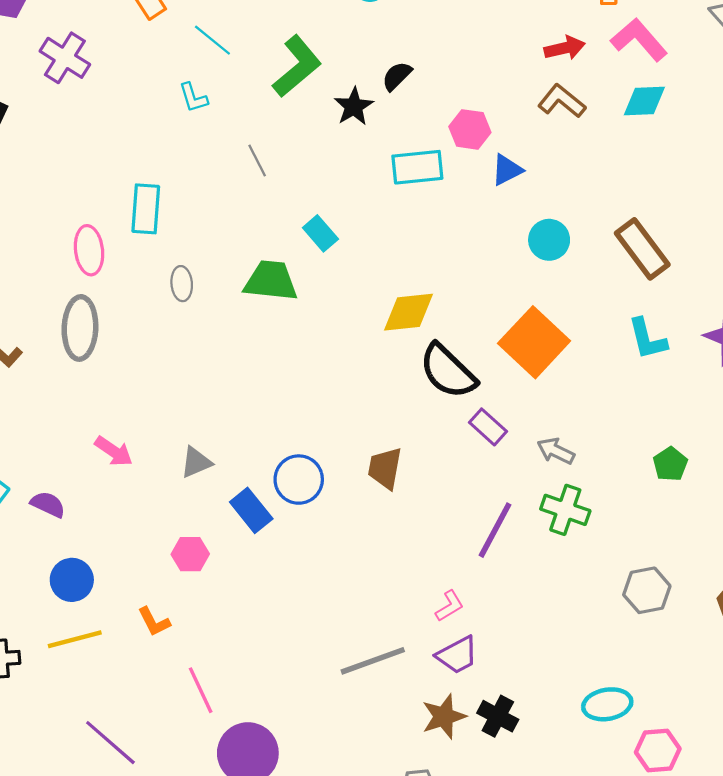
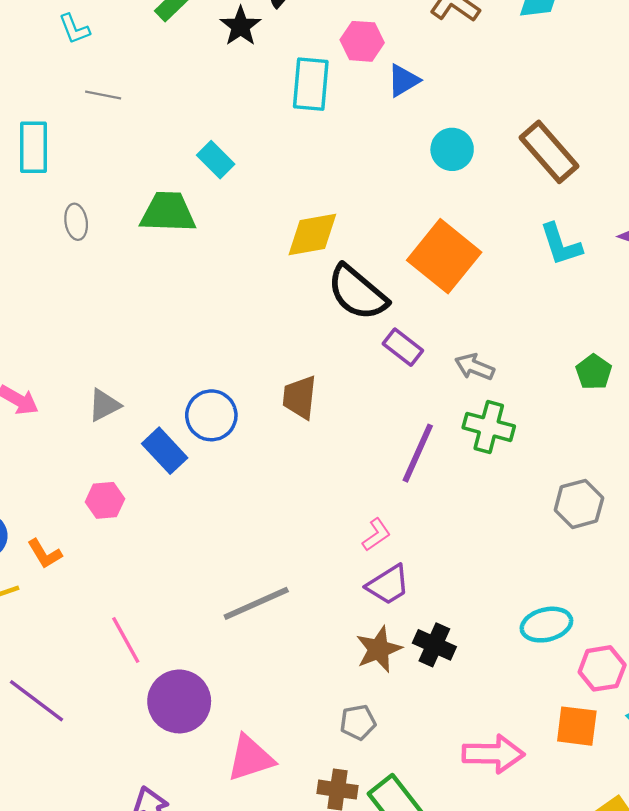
gray line: (257, 160) -> (103, 95), moved, turned -48
cyan rectangle: (417, 167) -> (311, 84), turned -75
orange L-shape: (154, 622) -> (45, 554), moved
gray line: (373, 661) -> (256, 603), moved

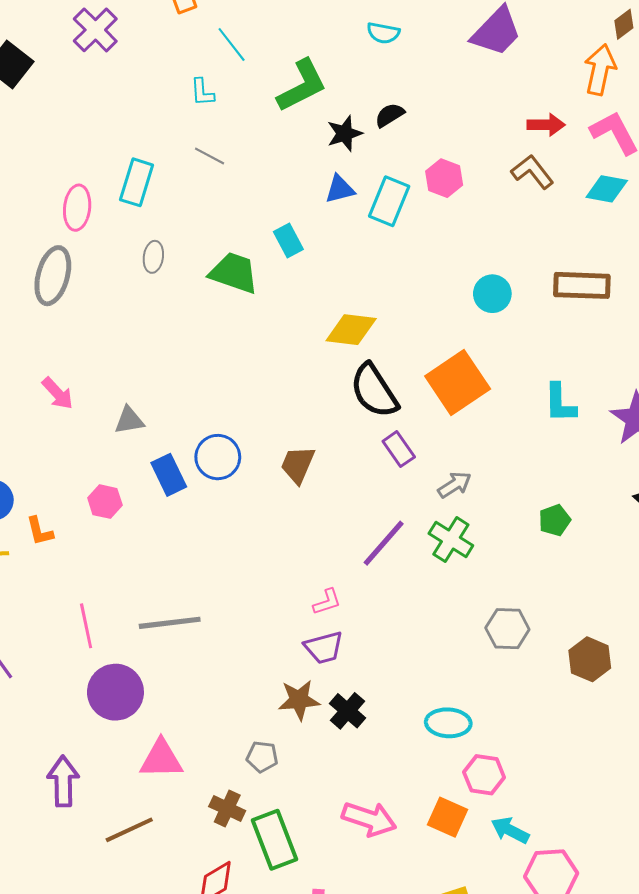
blue triangle: (403, 80) -> (340, 189), moved
brown rectangle: (549, 152) -> (582, 285), moved, turned -64
gray arrow: (475, 367) -> (455, 485), turned 108
gray line: (256, 603) -> (170, 623), moved

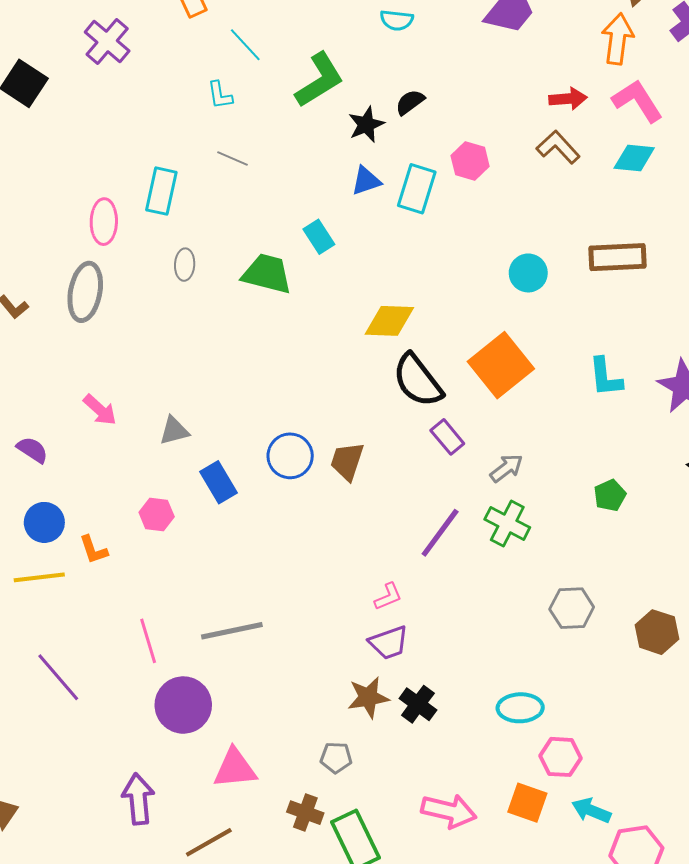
blue circle: (218, 457) -> (290, 456), moved

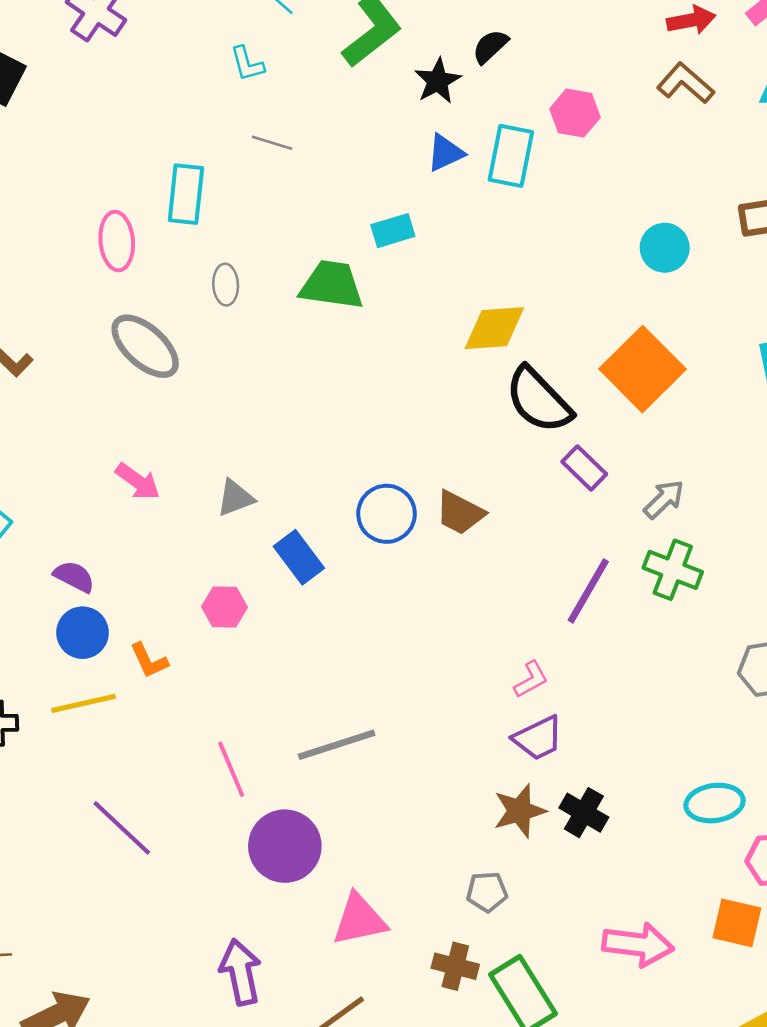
cyan rectangle: (319, 237) -> (393, 231), turned -68
gray ellipse: (85, 292) -> (145, 346), moved, turned -52
purple semicircle: (32, 450) -> (74, 577), moved
brown trapezoid: (347, 461) -> (460, 513), turned -75

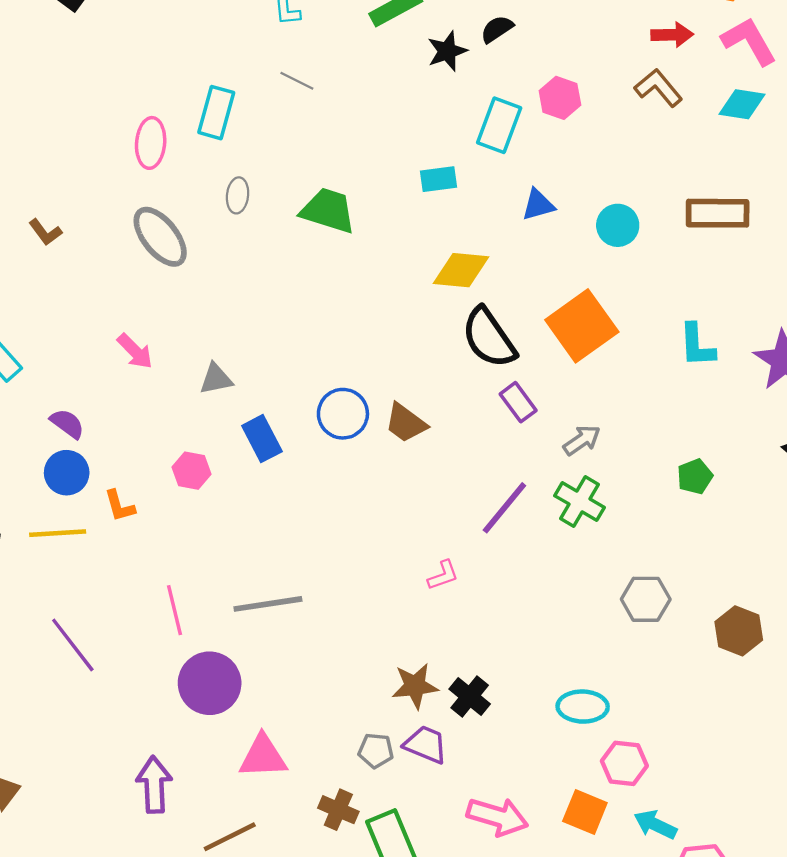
blue triangle: (445, 153) -> (538, 205), moved
cyan rectangle: (393, 231) -> (439, 179), moved
purple trapezoid: (538, 738) -> (426, 744), moved, turned -141

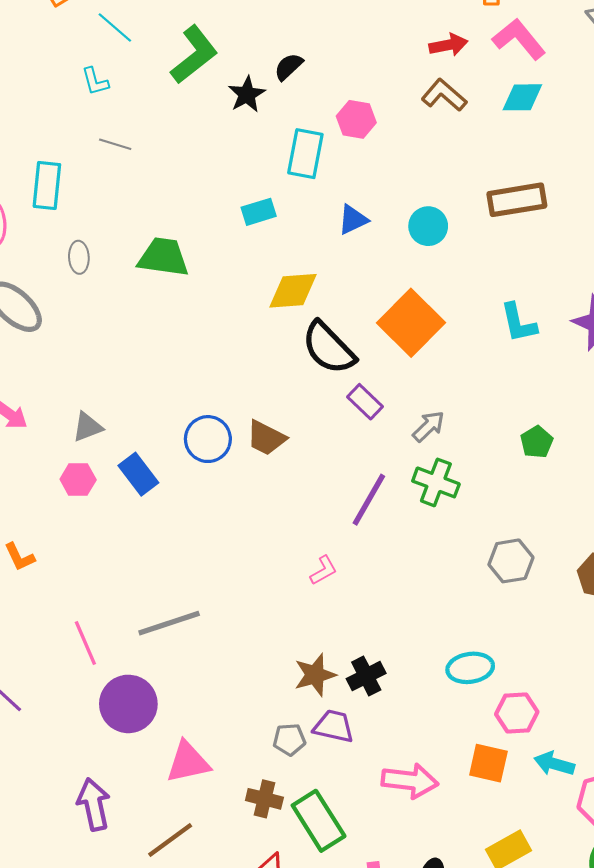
pink hexagon: (191, 471) -> (78, 480), moved
black cross: (470, 696) -> (366, 676), turned 33

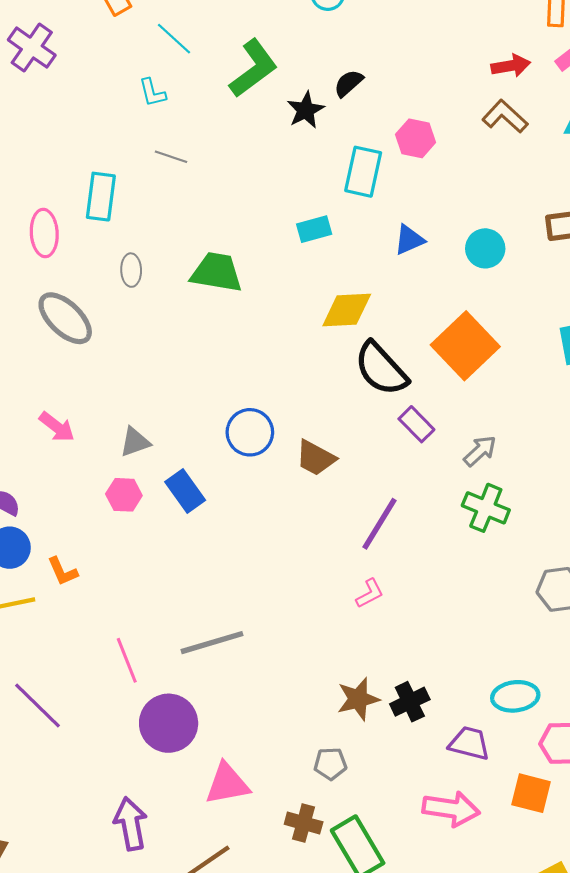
blue circle: (208, 439) -> (250, 432), moved
purple line: (369, 500) -> (379, 524), moved
purple trapezoid: (334, 726) -> (469, 743), moved

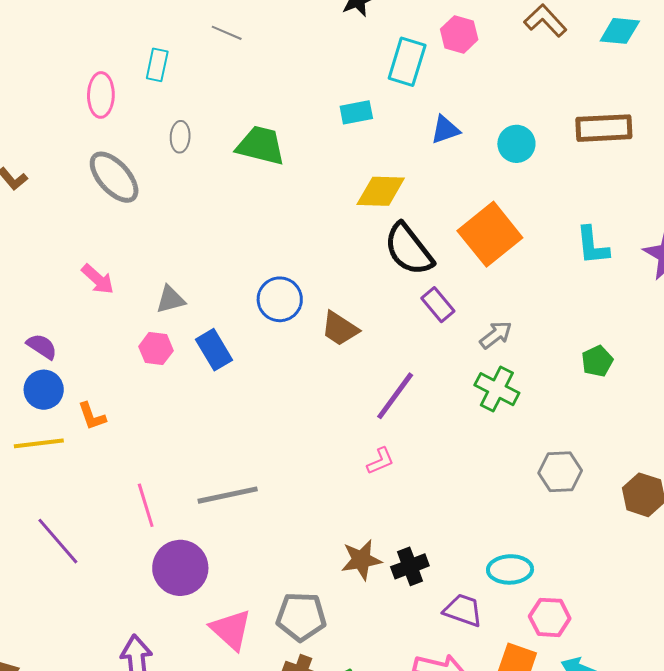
cyan rectangle: (101, 197) -> (157, 65), size x0.7
gray pentagon: (330, 764) -> (301, 617), moved, size x1.6
pink triangle: (227, 784) -> (231, 630), turned 48

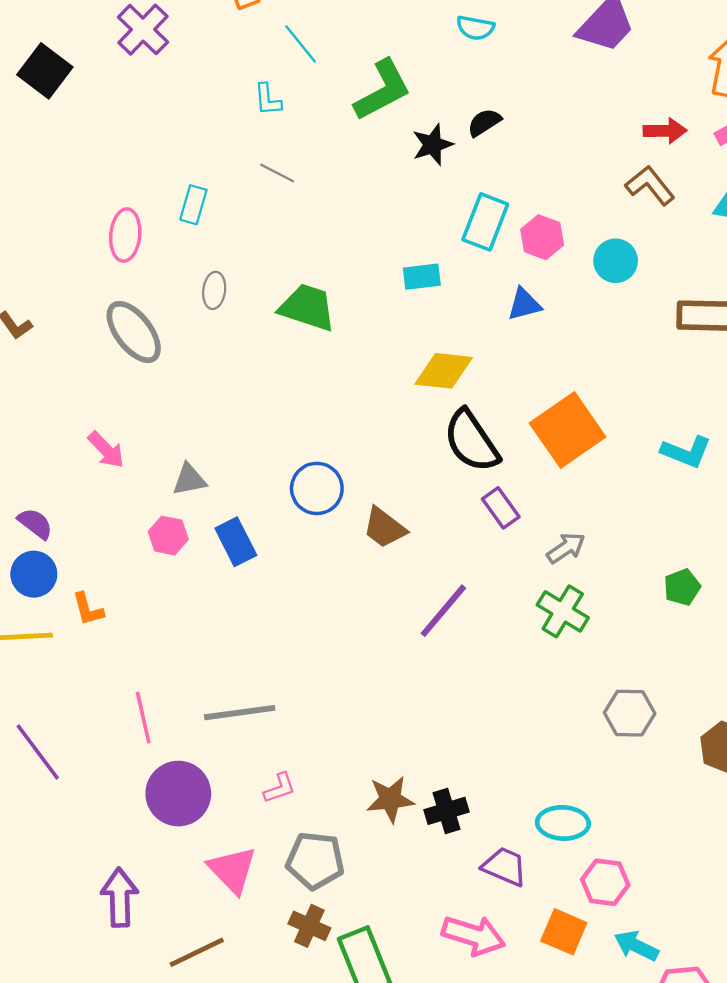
pink hexagon: (459, 34) -> (542, 237), moved
cyan circle: (516, 144) -> (616, 261), moved
cyan L-shape: (592, 246) -> (686, 452), turned -66
pink L-shape: (380, 461) -> (280, 788), moved

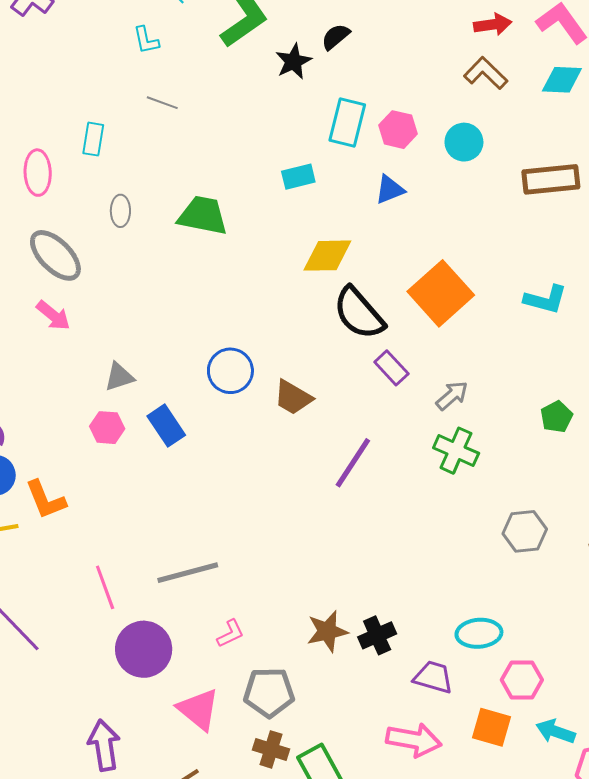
pink arrow: (106, 450) -> (53, 315), moved
orange L-shape: (88, 609) -> (46, 500), size x1.4

